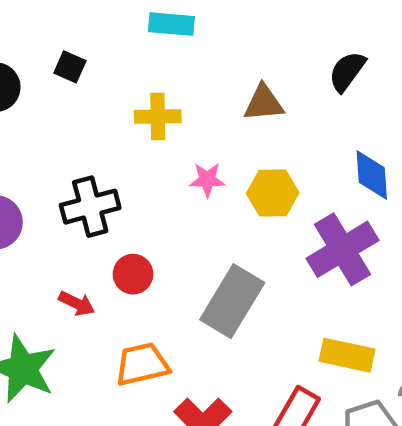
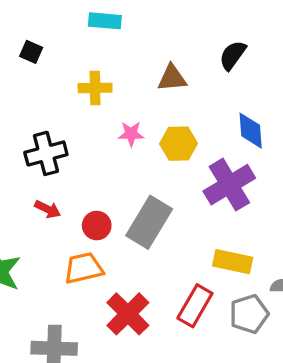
red circle: (133, 274) -> (97, 226), moved
red arrow: (77, 303) -> (48, 209), moved

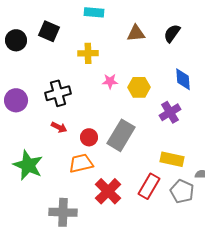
black square: (31, 52) -> (49, 31), size x1.5
brown triangle: (172, 78) -> (136, 33), moved
purple cross: (229, 185) -> (170, 112), size x0.7
gray pentagon: (249, 314) -> (182, 191), turned -30

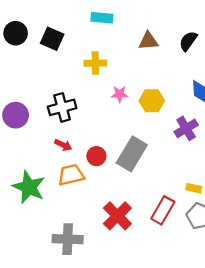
black circle: (16, 40) -> (16, 33), moved
yellow rectangle: (172, 159) -> (194, 188), moved, size x0.6
orange trapezoid: (81, 163) -> (71, 175), moved

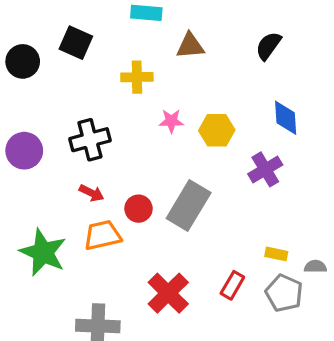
black circle: (16, 33) -> (23, 61), moved
brown triangle: (148, 41) -> (190, 46), moved
red rectangle: (163, 210) -> (232, 285), size x0.7

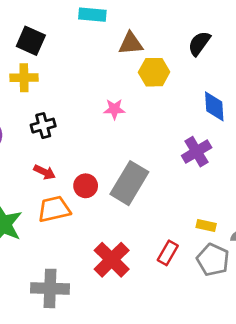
yellow cross: (137, 77) -> (24, 78), moved
yellow hexagon: (217, 130) -> (154, 72), moved
black cross: (90, 140) -> (43, 126), size x0.7

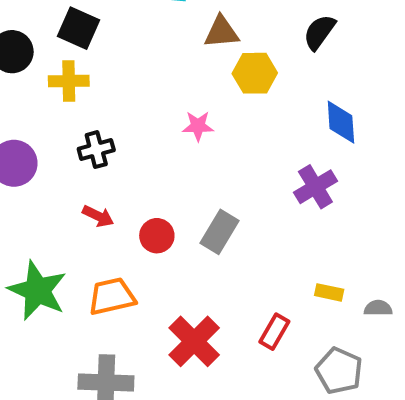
gray rectangle: (129, 183) -> (220, 232), size x0.7
orange trapezoid: (54, 209) -> (112, 296), moved
gray pentagon: (213, 260) -> (339, 371), moved

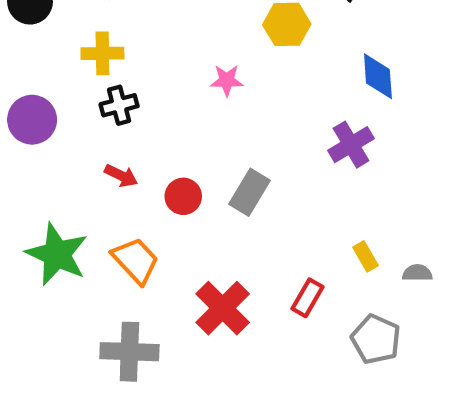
yellow cross: (69, 81) -> (102, 53), moved
yellow rectangle: (329, 292) -> (365, 256), turned 48
orange trapezoid: (112, 296) -> (136, 261), turned 60

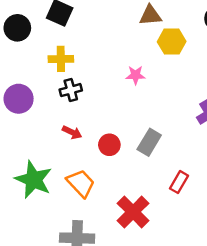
red rectangle: (308, 298) -> (179, 182), moved

